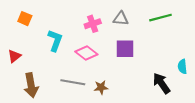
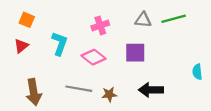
gray triangle: (121, 19) -> (143, 20), moved
red triangle: (14, 56) -> (21, 46), moved
black arrow: (161, 83) -> (151, 90), moved, turned -55

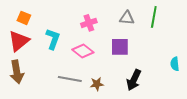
green line: (174, 19) -> (154, 17), turned -65
red triangle: (21, 46) -> (19, 41), size x1.6
black arrow: (151, 90) -> (134, 80), turned -65
brown arrow: (34, 92) -> (17, 72), moved

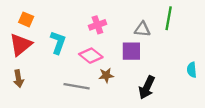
gray triangle: (127, 18) -> (142, 29), moved
brown arrow: (17, 72) -> (18, 79), size x0.7
brown star: (97, 84) -> (106, 75), moved

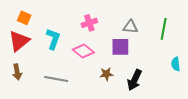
green line: (169, 18) -> (164, 29), moved
brown star: (106, 75) -> (106, 74), moved
gray line: (77, 86) -> (56, 79), moved

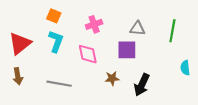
orange square: (24, 18) -> (54, 16), moved
pink diamond: (83, 51) -> (88, 54), turned 40

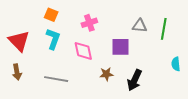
gray triangle: (137, 29) -> (140, 26), moved
red triangle: (20, 43) -> (19, 41), turned -35

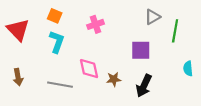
gray triangle: (140, 26) -> (153, 17), moved, turned -35
red triangle: (19, 41) -> (18, 30), moved
purple square: (120, 47) -> (141, 50), moved
pink diamond: (83, 51) -> (89, 69), moved

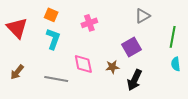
green line: (175, 31) -> (173, 37), moved
purple square: (141, 50) -> (131, 47), turned -30
brown arrow: (18, 77) -> (17, 72), turned 49
brown star: (114, 79) -> (112, 67), moved

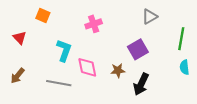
orange square: (51, 15) -> (43, 15), moved
red triangle: (17, 28) -> (20, 38), moved, size x0.6
cyan L-shape: (53, 39) -> (64, 50), moved

